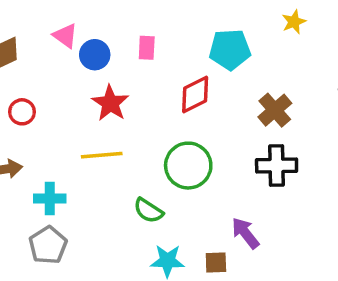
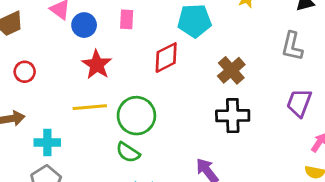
green circle: (188, 166) -> (136, 116), moved

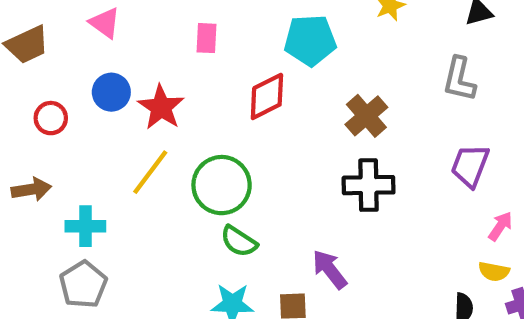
blue circle: (84, 25) -> (111, 92), moved
yellow line: (90, 107) -> (150, 172), turned -48
green semicircle: (128, 152) -> (239, 241), moved

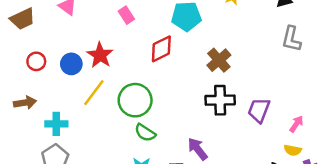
pink rectangle: (206, 38) -> (126, 15), turned -36
gray L-shape: (459, 79) -> (291, 39), moved
blue circle: (111, 92) -> (71, 64), moved
purple trapezoid: (470, 166) -> (259, 110), moved

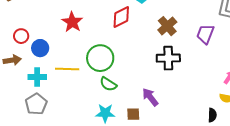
red circle: (36, 61) -> (21, 36), moved
blue circle: (71, 64) -> (40, 48), moved
yellow line: (94, 93) -> (67, 69), moved, turned 55
purple trapezoid: (259, 110) -> (205, 34), moved

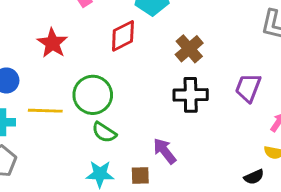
purple trapezoid: (205, 34) -> (248, 88), moved
black semicircle: (212, 115) -> (254, 177), turned 64

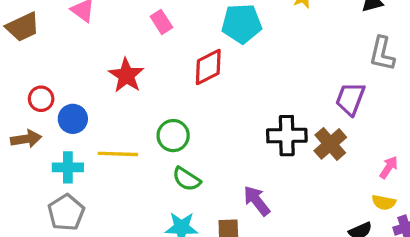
brown cross: (189, 49) -> (330, 144), moved
purple trapezoid: (248, 88) -> (350, 99), moved
green circle: (93, 95) -> (173, 136), size x0.7

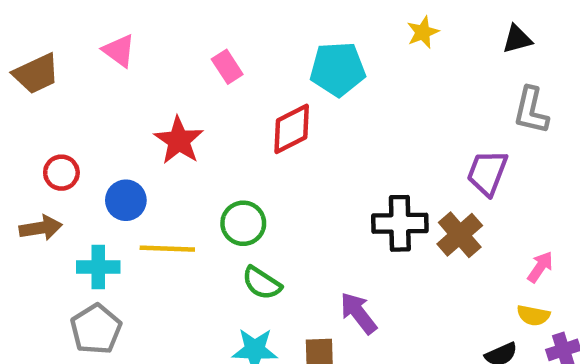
blue circle: (73, 119) -> (126, 200), moved

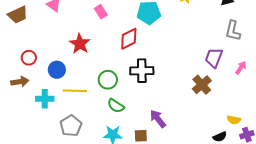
black cross: (400, 223) -> (142, 71), moved
pink arrow: (540, 267) -> (241, 68), moved
gray pentagon: (96, 329) -> (71, 126), moved

